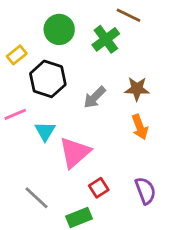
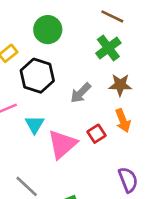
green cross: (106, 39) -> (108, 48), moved
red square: (99, 188) -> (97, 134), moved

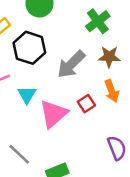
gray arrow: (81, 93) -> (71, 64), size x1.4

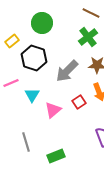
pink triangle: (53, 114) -> (53, 110), size x0.7
gray line: (19, 154) -> (26, 142), turned 30

